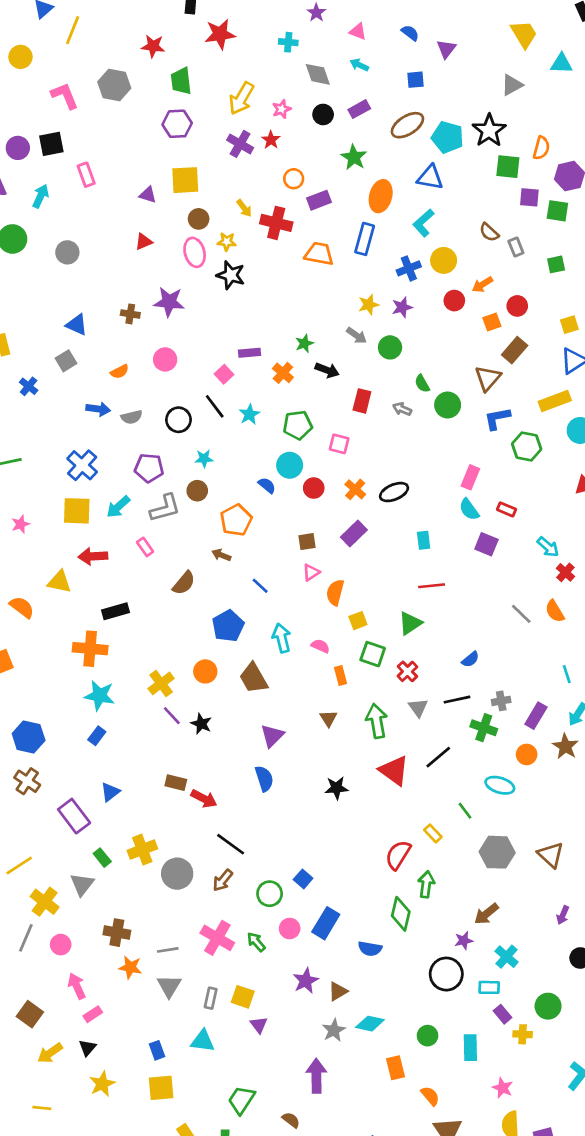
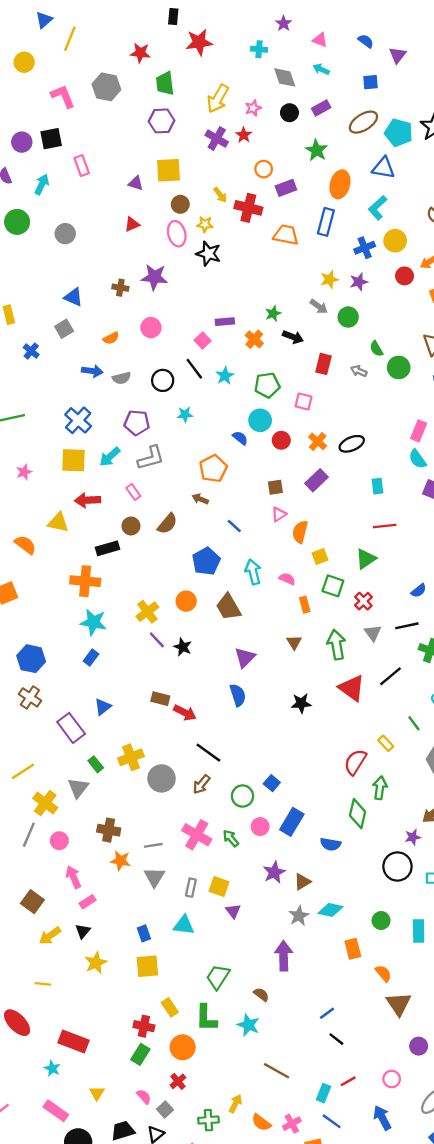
brown circle: (197, 491) -> (131, 526), moved

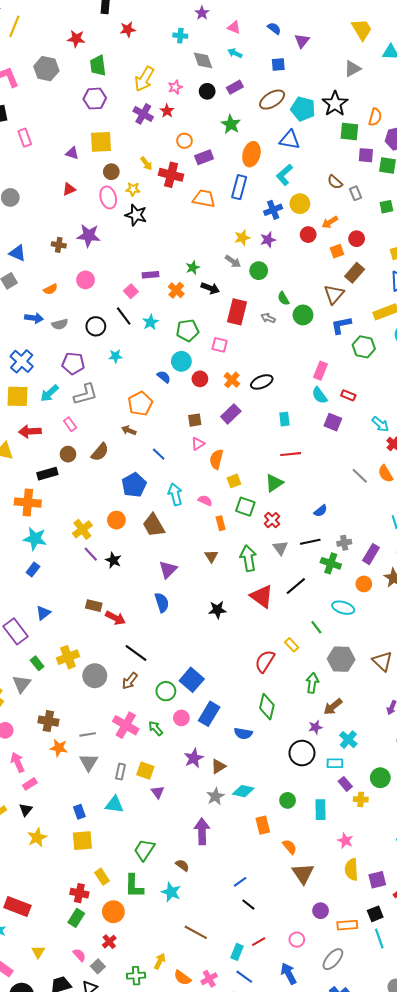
red star: (199, 42) -> (128, 29), size x0.7
red rectangle: (324, 364) -> (237, 312), size x1.4
blue square: (272, 783) -> (192, 680), size x1.6
green arrow: (380, 788) -> (312, 683), moved

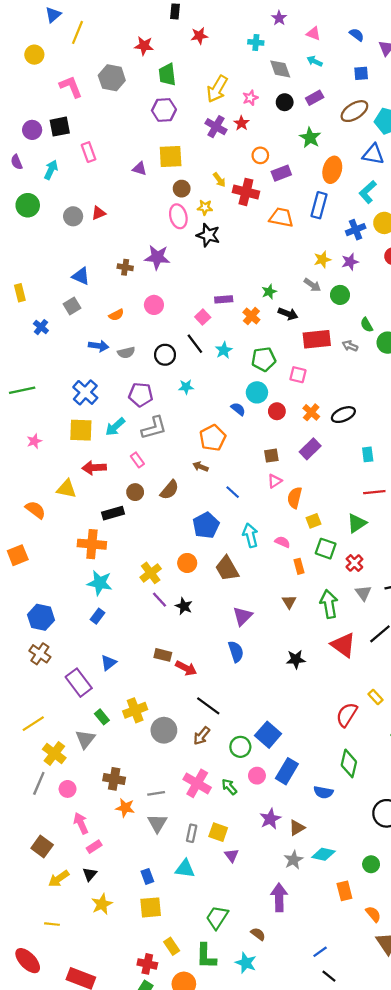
red triangle: (69, 189) -> (99, 213), moved
red rectangle: (237, 312) -> (317, 339), turned 70

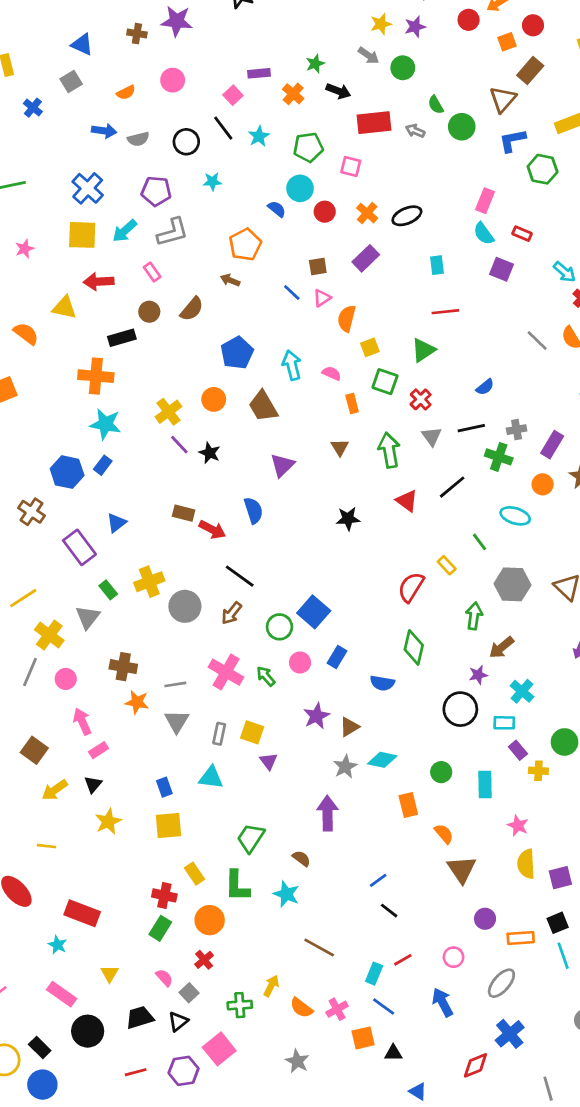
blue line: (233, 492) -> (292, 293), moved
blue hexagon: (41, 617) -> (67, 472), moved
red triangle: (343, 645) -> (407, 501), size x0.7
blue semicircle: (236, 652) -> (253, 510), moved
blue rectangle: (287, 771) -> (337, 657), size x0.7

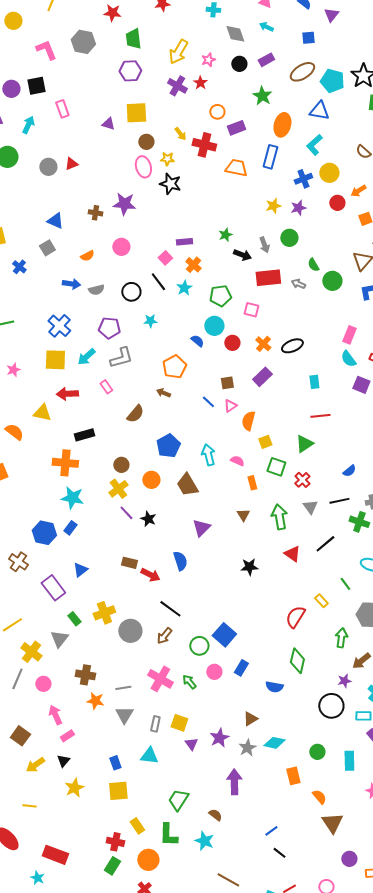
gray arrow: (369, 55) -> (264, 245), moved, turned 35
orange cross: (293, 94) -> (193, 265), moved
brown circle: (149, 312) -> (121, 465), moved
purple star: (316, 716) -> (219, 738), moved

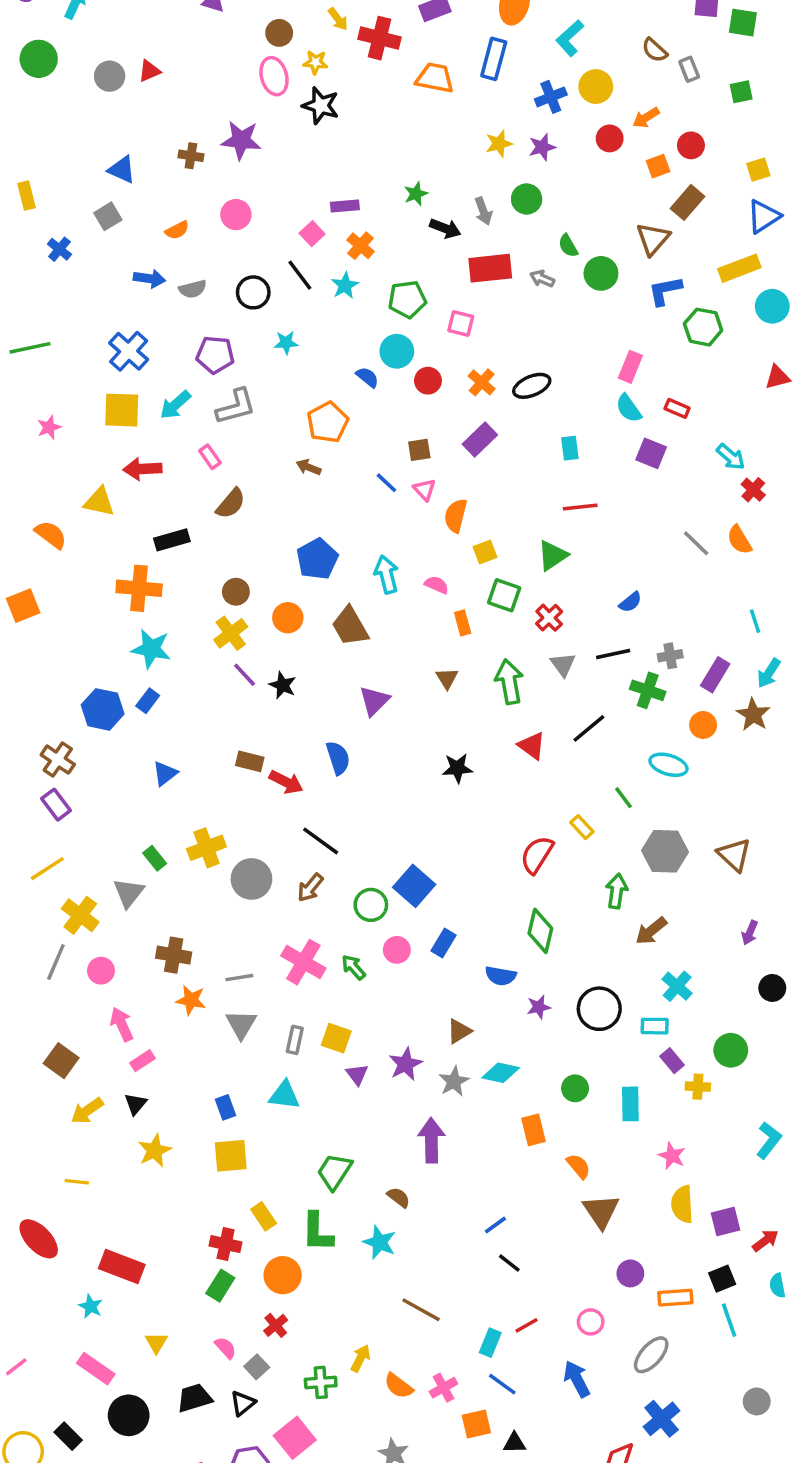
pink triangle: (230, 406) -> (424, 490), turned -40
brown semicircle: (135, 414) -> (231, 504), moved
purple rectangle: (53, 588) -> (56, 805), moved, size x0.7
purple star: (344, 681) -> (539, 1007), moved

